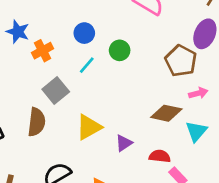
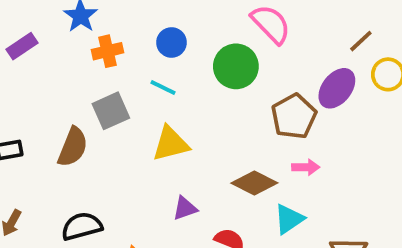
green circle: (120, 50) -> (236, 66), moved, size x1.5
cyan line: (87, 65) -> (163, 87), turned 60
yellow triangle: (89, 127) -> (171, 144), moved

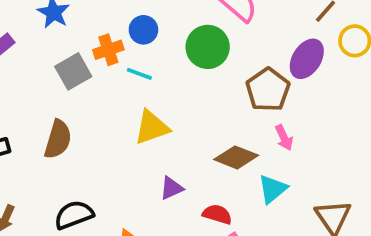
orange cross: (107, 51) -> (108, 50), moved
gray square: (111, 111) -> (73, 71), moved
pink arrow: (306, 167) -> (284, 138), turned 70

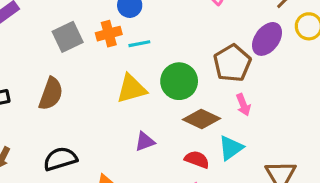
green circle: (208, 47) -> (179, 81), moved
orange cross: (108, 50) -> (109, 34), moved
cyan line: (139, 74) -> (139, 44), moved, turned -35
red semicircle: (217, 214) -> (197, 159), moved

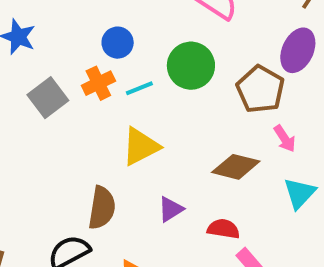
green circle: (179, 81) -> (191, 66), moved
brown semicircle: (51, 94) -> (102, 208), moved
cyan triangle: (231, 148) -> (300, 193), moved
red semicircle: (197, 159) -> (223, 229), moved

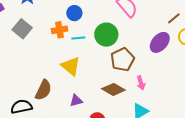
brown pentagon: (260, 89) -> (122, 60), moved
gray square: (48, 98) -> (22, 29), moved, turned -30
yellow triangle: (141, 146) -> (71, 66), turned 50

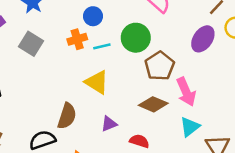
pink arrow: (141, 83) -> (186, 92), size x1.6

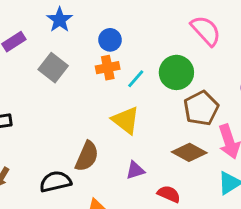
blue circle: (93, 16) -> (110, 40), moved
cyan line: (102, 46) -> (136, 79), turned -42

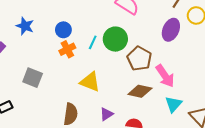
gray square: (53, 68) -> (33, 78), moved
cyan line: (136, 79) -> (93, 42), moved

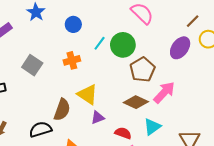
orange cross: (67, 49) -> (72, 60), moved
pink arrow: (165, 76) -> (164, 92), turned -115
yellow triangle: (90, 82) -> (88, 94), moved
cyan triangle: (173, 104) -> (152, 127), moved

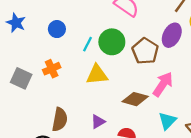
orange cross: (72, 60) -> (52, 69), moved
brown pentagon: (142, 70) -> (145, 51), moved
yellow triangle: (88, 94) -> (97, 75), moved, turned -30
cyan triangle: (152, 127) -> (167, 121), moved

